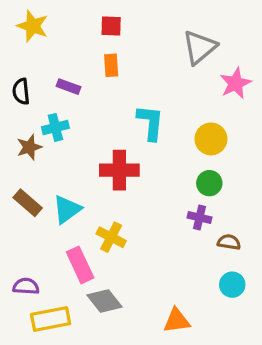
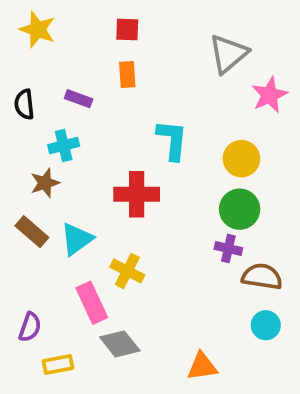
brown star: (29, 147) -> (45, 183), moved
green circle: (209, 183) -> (240, 209), size x1.4
brown semicircle: (229, 242) -> (262, 277), size x1.5
purple semicircle: (26, 286) -> (30, 327), turned 105
yellow rectangle: (51, 319) -> (58, 365), size x0.7

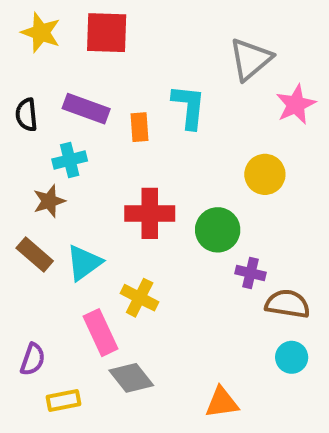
red square: (127, 29) -> (107, 33), moved, size x1.6
orange rectangle: (127, 74) -> (140, 127), moved
purple rectangle: (79, 99) -> (86, 109), size x1.5
cyan L-shape: (172, 140) -> (189, 107), moved
green circle: (240, 209) -> (218, 230), moved

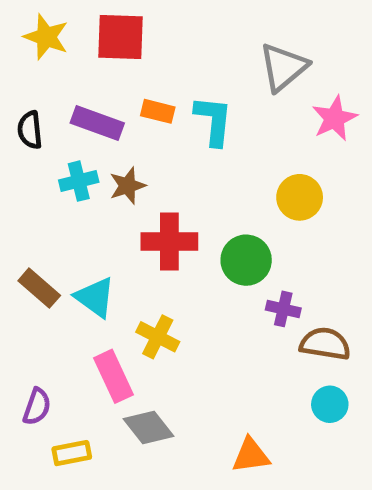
orange rectangle: (140, 127) -> (158, 111), moved, turned -72
brown star: (49, 201) -> (128, 186), moved
cyan triangle: (84, 263) -> (95, 297), turned -48

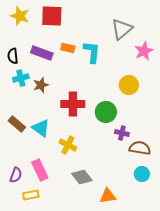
cyan cross: (79, 181) -> (21, 78), moved
brown star: (128, 186) -> (41, 85), moved
pink rectangle: (114, 376) -> (40, 170), moved
gray diamond: (148, 428) -> (82, 177), moved

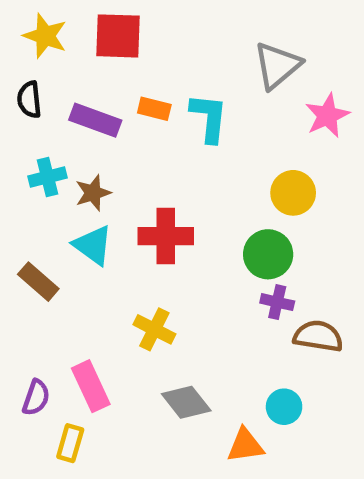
black semicircle: (13, 56) -> (29, 100), moved
green circle: (106, 112) -> (268, 254), moved
cyan triangle: (41, 128) -> (93, 245), moved
cyan circle: (142, 174) -> (284, 407), moved
yellow rectangle: (31, 195) -> (70, 443), turned -63

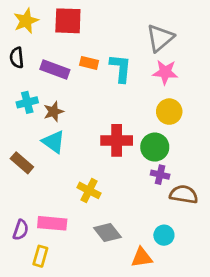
yellow star: (45, 36) -> (26, 21), turned 30
pink star: (327, 116) -> (165, 72), moved, turned 30
red cross: (166, 236) -> (117, 140), moved
pink rectangle: (91, 386) -> (52, 223), turned -60

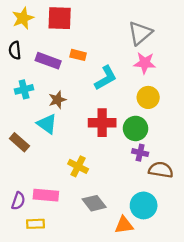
cyan L-shape: (121, 68) -> (106, 78), moved, turned 55
brown star: (54, 112) -> (57, 100), moved
cyan circle: (164, 235) -> (144, 205), size x1.5
yellow rectangle: (40, 256) -> (36, 224), turned 72

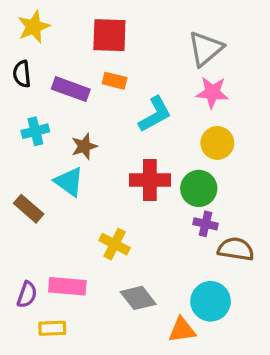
red square: (60, 18) -> (109, 35), moved

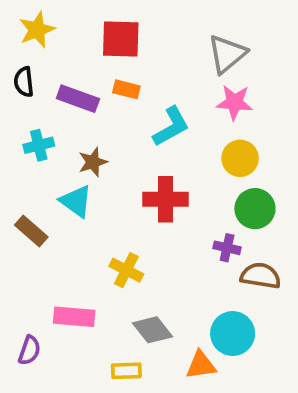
green circle: (199, 188) -> (255, 209), moved
purple semicircle: (27, 295) -> (29, 350), moved
yellow rectangle: (52, 328) -> (126, 371), moved

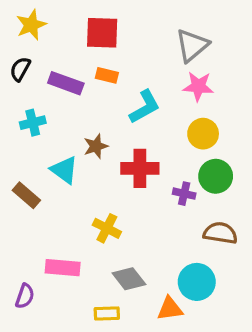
black semicircle: (24, 82) -> (20, 69), turned 35
brown star: (93, 162) -> (96, 146), moved
purple cross: (227, 248) -> (184, 194), moved

